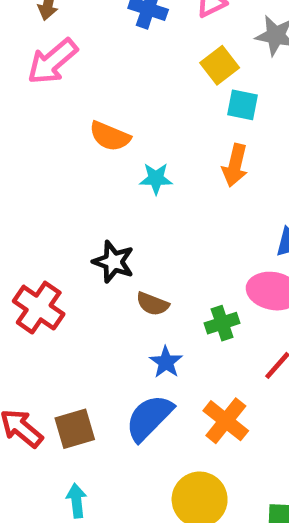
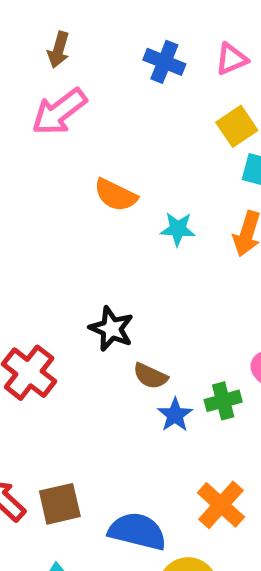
cyan star: (156, 179) -> (178, 229), moved
blue star: (166, 362) -> (175, 415), moved
blue semicircle: (149, 418) -> (137, 531), moved, turned 56

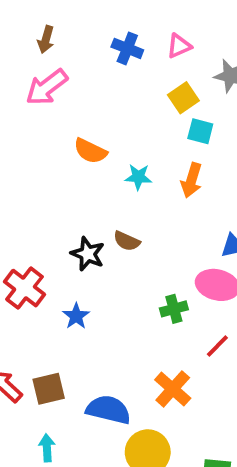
brown semicircle: (150, 376) -> (127, 241), moved
blue star: (175, 415) -> (76, 316), moved

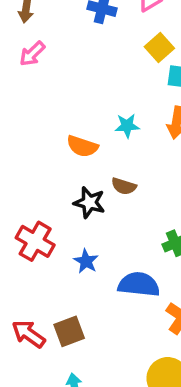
pink arrow: (47, 87) -> (32, 54), size x0.7
orange semicircle: (90, 151) -> (82, 146), moved
blue semicircle: (108, 410) -> (139, 284), moved

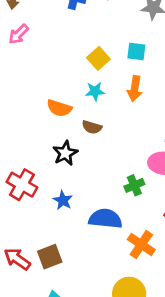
yellow square: (159, 48) -> (98, 58), moved
brown semicircle: (124, 186) -> (92, 127), moved
black star: (89, 203) -> (65, 153), turned 30

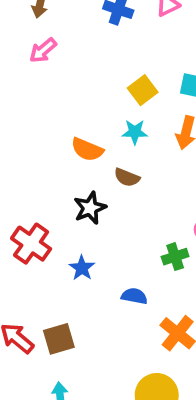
blue semicircle: (105, 219) -> (134, 296), size x0.6

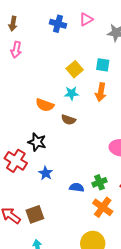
pink arrow: (43, 50) -> (16, 50), turned -35
black star: (90, 208) -> (37, 142), moved, turned -30
green cross: (175, 257) -> (99, 182), moved

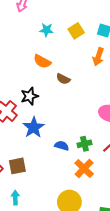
cyan star: (72, 93) -> (46, 30), moved
black star: (37, 142) -> (30, 96), turned 30
blue star: (46, 173) -> (34, 127), size x1.5

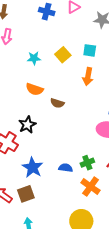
blue star: (34, 127) -> (33, 167), moved

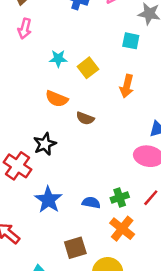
cyan square: (90, 50) -> (131, 41), moved
yellow square: (63, 55) -> (88, 68), moved
brown square: (26, 194) -> (75, 248), moved

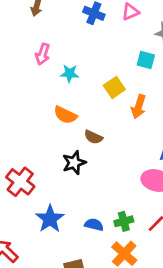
pink arrow: (25, 29) -> (43, 54), moved
yellow square: (88, 68) -> (114, 87), moved
black star: (45, 144) -> (74, 163), moved

